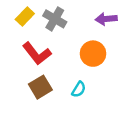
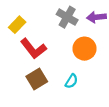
yellow rectangle: (25, 17) -> (17, 25), moved
gray cross: (55, 19) -> (67, 17), moved

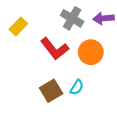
red L-shape: (33, 49) -> (55, 49), moved
brown square: (37, 79) -> (51, 91), moved

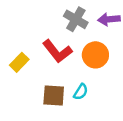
yellow rectangle: (18, 27) -> (19, 62), moved
brown square: (51, 91) -> (54, 96), turned 35

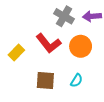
cyan semicircle: (81, 92) -> (76, 80), moved

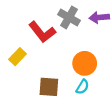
red L-shape: (48, 43) -> (42, 32), moved
orange circle: (81, 46) -> (85, 63), moved

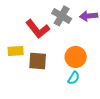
yellow rectangle: (18, 57) -> (16, 51), turned 42
brown square: (49, 87) -> (38, 61), moved

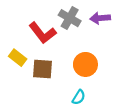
yellow rectangle: (16, 51) -> (18, 58), turned 42
cyan semicircle: (74, 78) -> (79, 97), moved

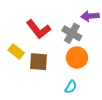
gray cross: (70, 18) -> (72, 33), moved

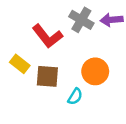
gray cross: (72, 33) -> (81, 20), moved
cyan semicircle: (71, 87) -> (75, 97), moved

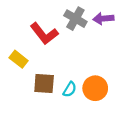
orange circle: (95, 71) -> (95, 88), moved
brown square: (47, 76) -> (44, 84), moved

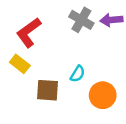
red L-shape: (44, 34) -> (29, 32), moved, turned 92
cyan semicircle: (70, 89) -> (78, 74), moved

